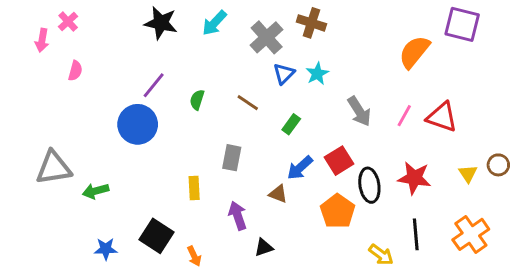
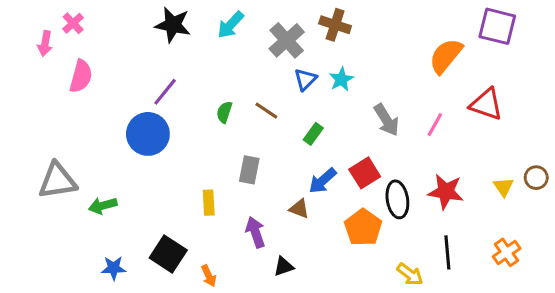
pink semicircle: (75, 71) -> (81, 76), size x1.5
green semicircle: (197, 100) -> (224, 112), moved
red triangle: (442, 117) -> (486, 104), moved
orange cross: (471, 234) -> (507, 252), size x0.7

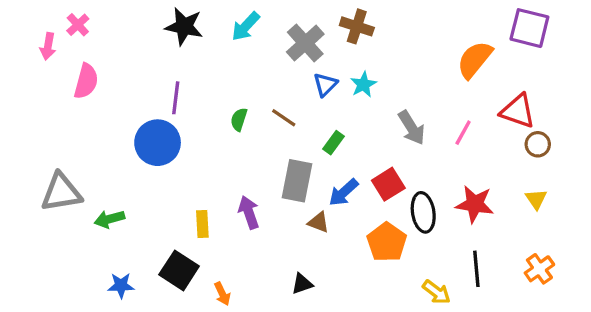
purple line: (165, 92) -> (176, 98), turned -32
gray rectangle: (249, 170) -> (297, 181), moved, size x1.4
brown circle: (536, 178) -> (538, 144), moved
yellow rectangle: (209, 203) -> (202, 224), moved
purple arrow: (256, 232) -> (249, 212), moved

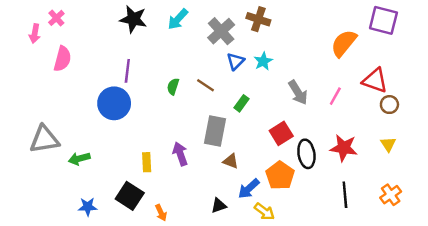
blue arrow: (343, 192) -> (249, 189), moved
yellow arrow: (436, 292) -> (264, 212), moved

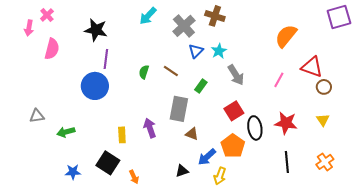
black star: (133, 19) -> (96, 30), moved
purple square: (383, 20) -> (339, 17), moved, turned -30
gray arrow: (298, 93) -> (236, 75), moved
gray triangle: (44, 139) -> (37, 116), size x0.6
yellow arrow: (264, 212) -> (220, 176), turned 72

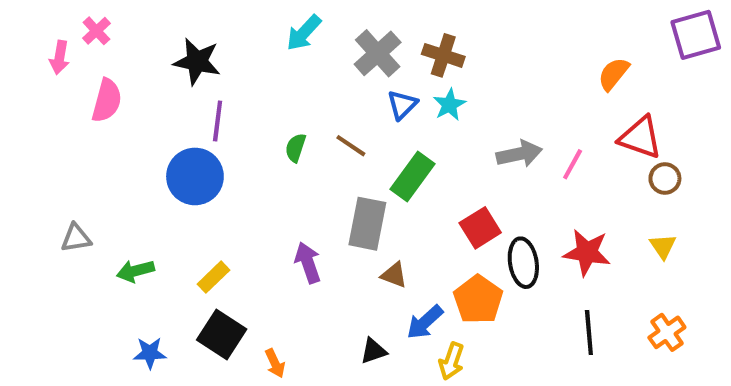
brown cross: (215, 16) -> (443, 55), moved
orange semicircle: (286, 36) -> (614, 74), moved, size x0.7
gray arrow: (236, 75) -> (519, 154), moved, turned -70
green rectangle: (201, 86) -> (412, 176), size x1.6
yellow rectangle: (122, 135) -> (213, 277), moved, turned 49

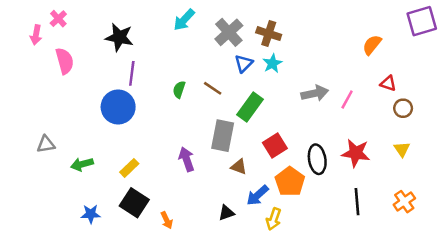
pink semicircle: (107, 101) -> (65, 61), turned -30
red triangle: (640, 137) -> (388, 83), size x0.6
red square: (480, 228) -> (275, 146), moved

